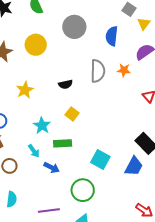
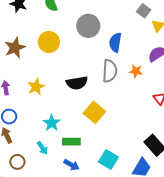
blue semicircle: (112, 36) -> (115, 42), moved
black semicircle: (65, 84) -> (77, 83), size x1.5
yellow square: (72, 114) -> (94, 112), moved, size x1.5
blue arrow: (51, 167) -> (71, 165), moved

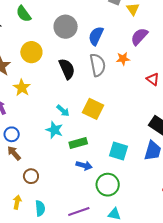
blue semicircle: (115, 42) -> (96, 36), turned 30
black semicircle: (77, 83) -> (67, 69), moved, turned -90
yellow star: (36, 87) -> (22, 88), moved
cyan arrow: (42, 148) -> (63, 111), moved

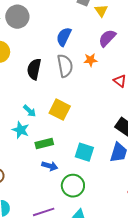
gray circle: (66, 27) -> (17, 17), moved
black semicircle: (67, 69) -> (34, 69), turned -145

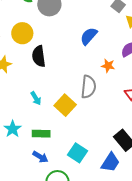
gray semicircle: (65, 66) -> (88, 87), moved
black semicircle: (34, 69) -> (39, 56), moved, turned -35
cyan star: (21, 130) -> (13, 129), moved

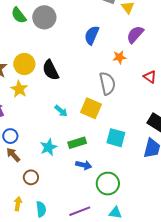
yellow circle: (22, 33) -> (24, 64), moved
cyan star: (13, 129) -> (49, 147), turned 30
cyan square: (77, 153) -> (116, 138), moved

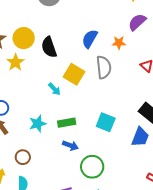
blue semicircle: (92, 35) -> (90, 39), moved
yellow square: (91, 108) -> (74, 74), moved
brown circle: (31, 177) -> (23, 157), moved

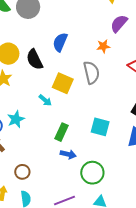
blue semicircle: (90, 39) -> (60, 42), moved
green rectangle: (67, 123) -> (62, 132), turned -48
cyan star: (38, 124) -> (16, 119), moved

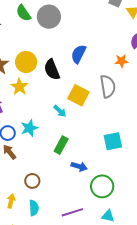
cyan square: (100, 127) -> (113, 141), turned -30
green rectangle: (62, 132) -> (61, 145), moved

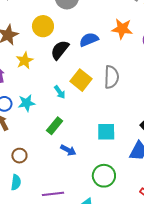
blue semicircle: (79, 54) -> (89, 40), turned 30
orange star: (121, 61) -> (122, 29), moved, size x1.5
yellow circle: (26, 62) -> (43, 26), moved
black semicircle: (52, 70) -> (60, 50), turned 50
green circle: (102, 186) -> (104, 176), moved

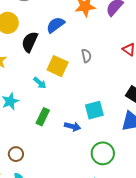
gray semicircle: (111, 77) -> (86, 56), size x0.6
blue arrow: (68, 150) -> (73, 126), moved

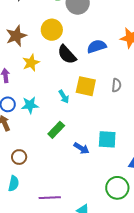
black semicircle: (30, 42) -> (67, 55), turned -85
yellow square: (58, 66) -> (86, 86), turned -30
green circle: (103, 153) -> (117, 188), moved

